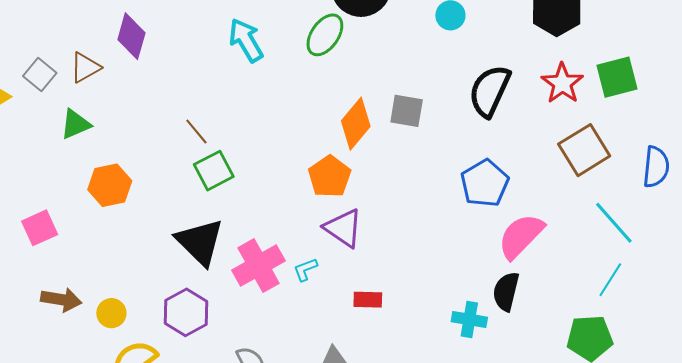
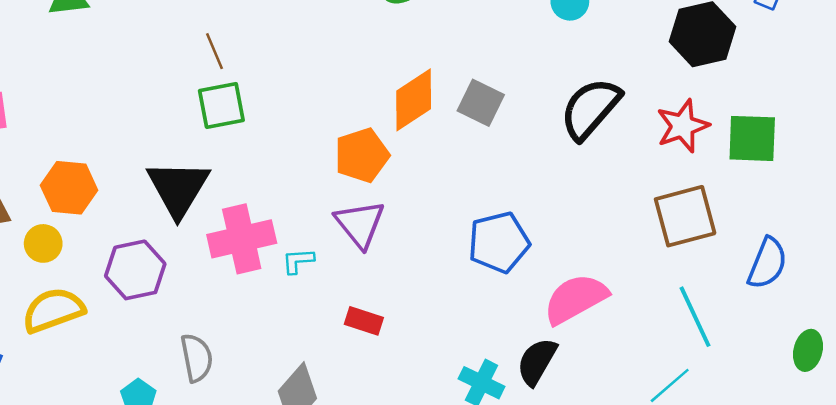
blue pentagon: (485, 183) -> (499, 242), moved
orange hexagon: (110, 185) -> (69, 188), moved

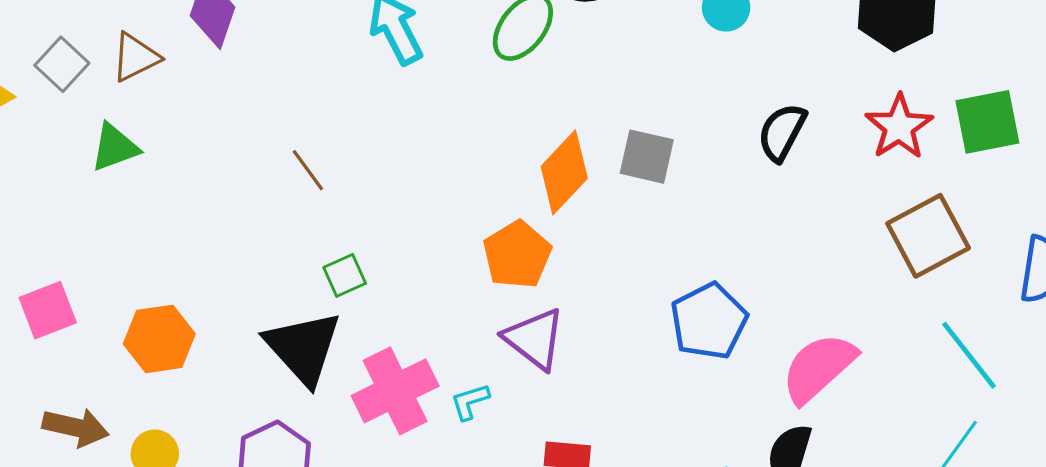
green square: (221, 105) -> (345, 275), moved, size x0.7
black semicircle: (590, 109) -> (782, 132), size x0.7
orange hexagon: (69, 188) -> (159, 339), moved

